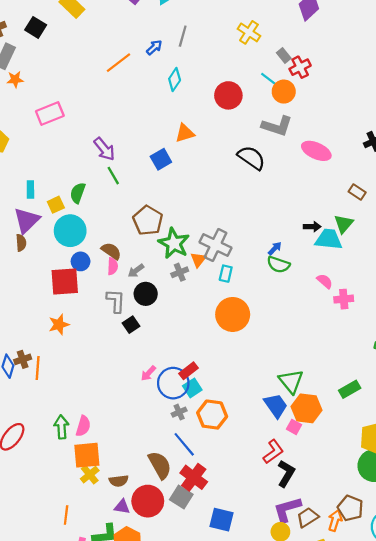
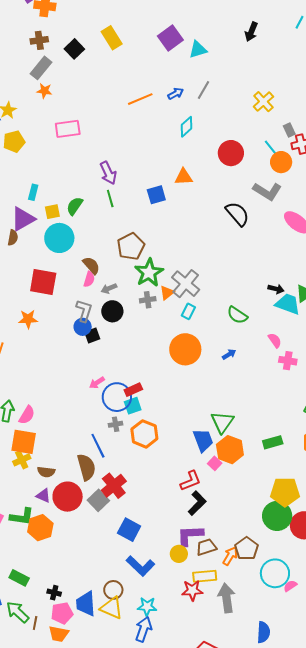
blue arrow: (275, 248) -> (229, 354), moved
blue circle: (81, 261) -> (83, 327), moved
blue line: (184, 444) -> (98, 446), moved

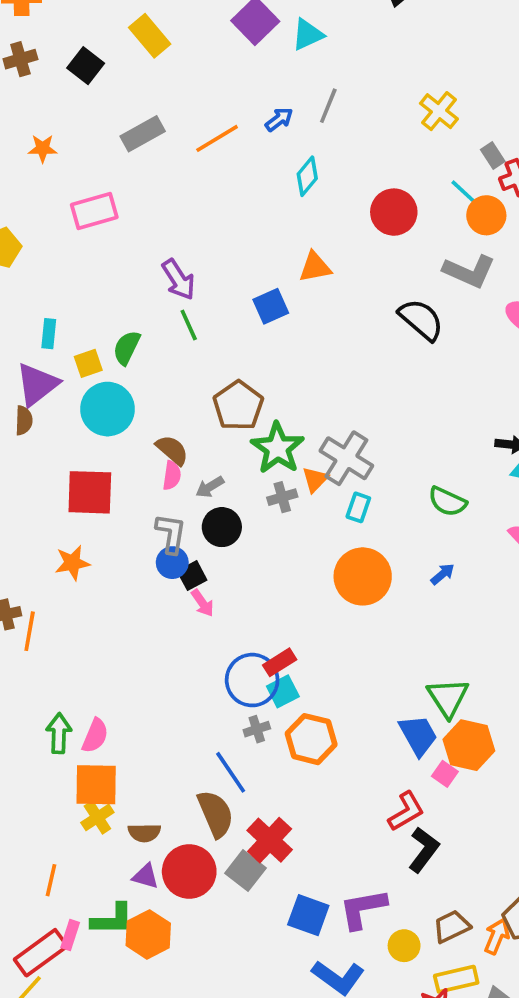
gray rectangle: (41, 68) -> (143, 134), moved, turned 30
pink arrow: (97, 383) -> (202, 603), moved, turned -84
purple L-shape: (190, 535) -> (363, 909), moved

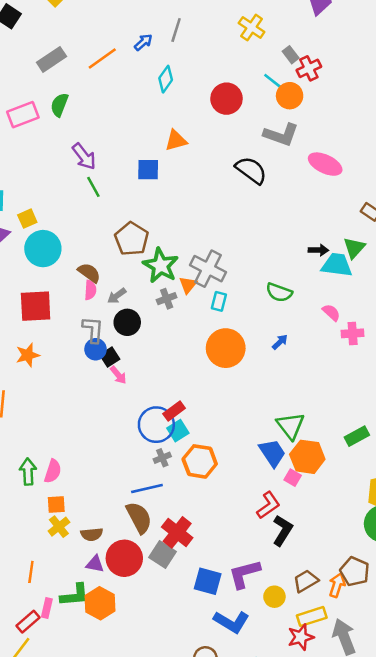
blue square: (271, 306) -> (148, 170), turned 30
green semicircle: (127, 348) -> (59, 105), moved
blue line: (231, 772) -> (147, 489), turned -64
orange square: (96, 785) -> (56, 504), size x0.6
red rectangle: (41, 953) -> (28, 622), size x0.7

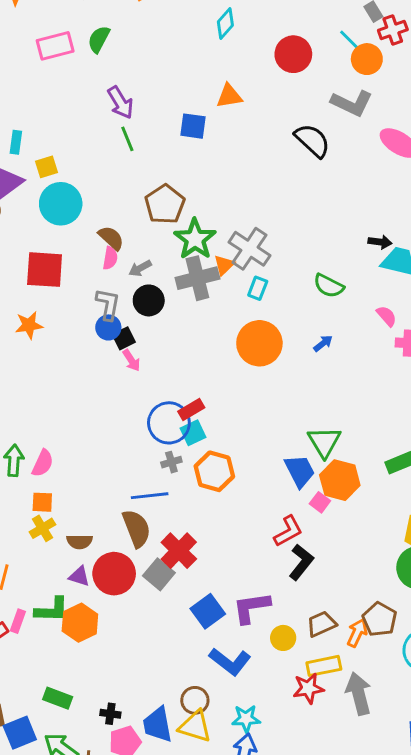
gray cross: (167, 299) -> (197, 278), size x1.8
blue square: (208, 581) -> (208, 611), turned 32

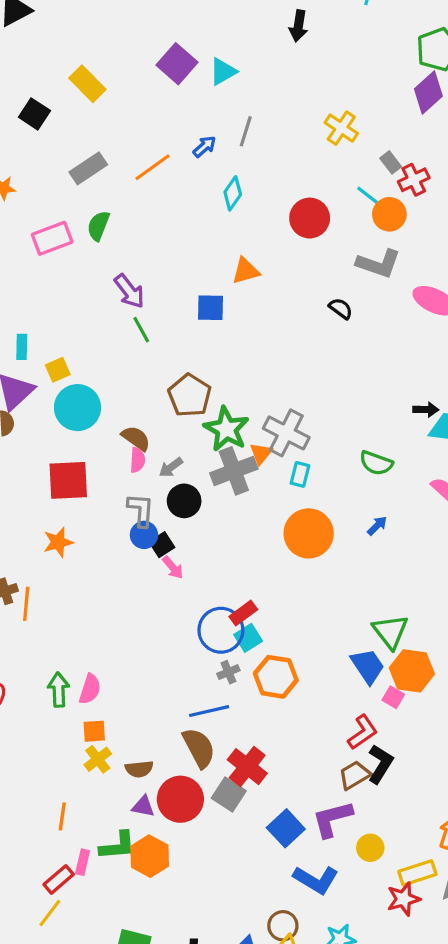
black semicircle: (312, 140) -> (341, 309), size x0.6
brown trapezoid: (321, 624) -> (354, 775), moved

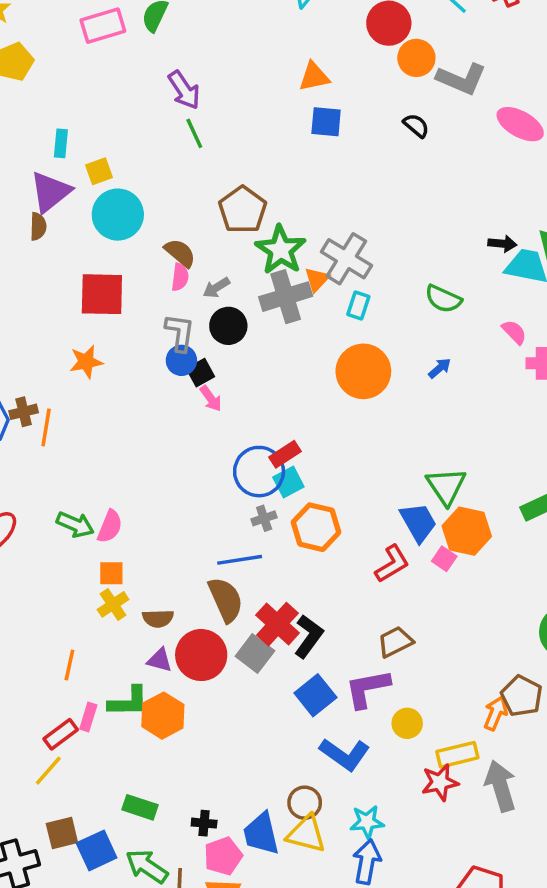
orange circle: (389, 214) -> (416, 58), moved
blue square: (210, 308) -> (326, 122), moved
green arrow: (59, 690) -> (75, 525), turned 112
red L-shape: (363, 732) -> (392, 564), moved
black L-shape: (380, 764) -> (309, 636), moved

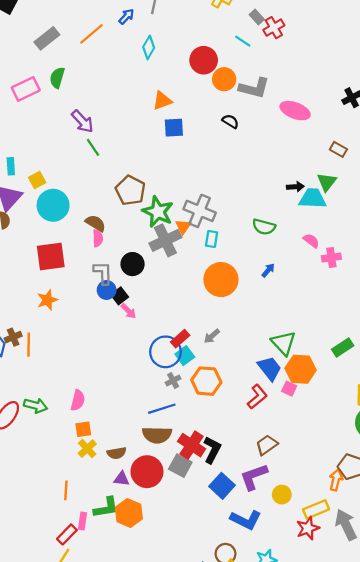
gray arrow: (216, 288) -> (212, 336), moved
green arrow: (75, 525) -> (36, 406), moved
brown semicircle: (226, 600) -> (157, 435), turned 124

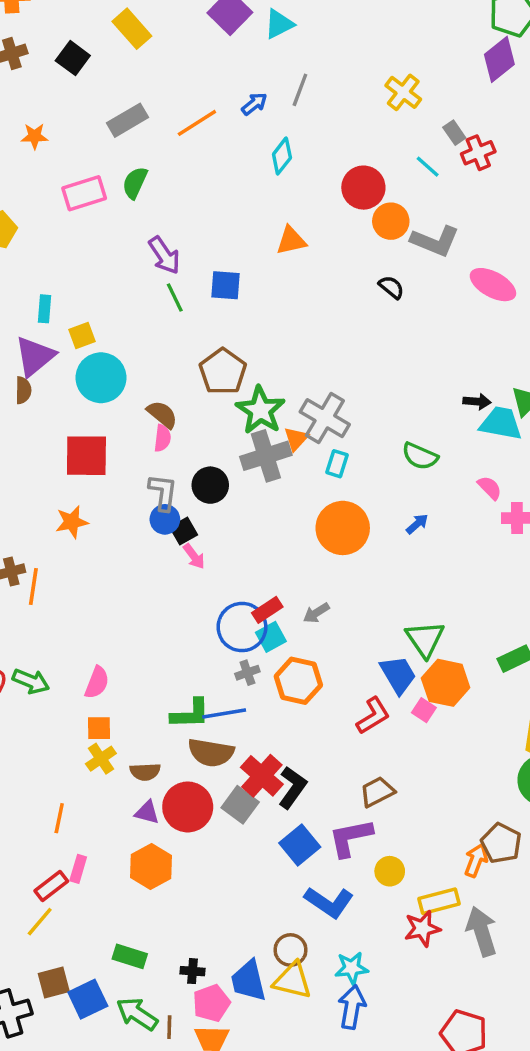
blue square: (174, 128) -> (225, 285), moved
green L-shape: (106, 508) -> (190, 714), moved

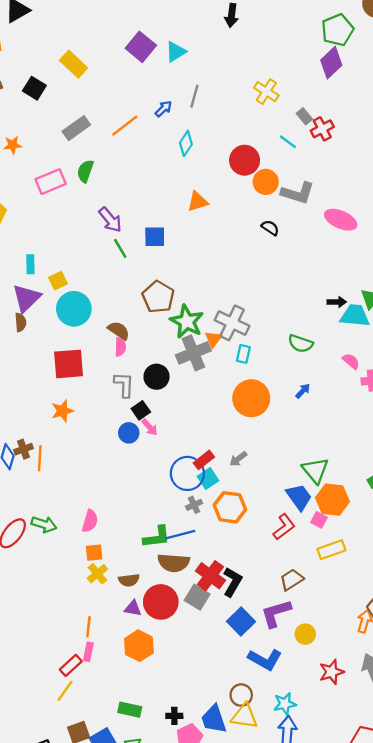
blue circle: (165, 519) -> (129, 433), moved
orange line: (59, 818) -> (88, 627), moved
yellow rectangle: (439, 901) -> (331, 550), moved

